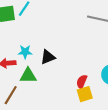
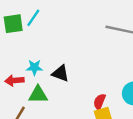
black triangle: (48, 57) -> (60, 73), turned 42

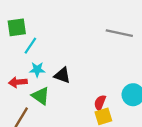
cyan line: (33, 18) -> (30, 46), moved
green triangle: (38, 95) -> (41, 96), turned 36

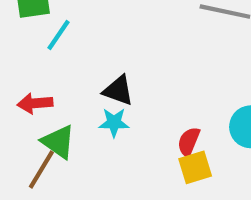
cyan star: (37, 70) -> (114, 123), moved
green triangle: (41, 96) -> (58, 142), moved

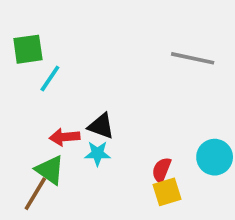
red arrow: (35, 103) -> (65, 137), moved

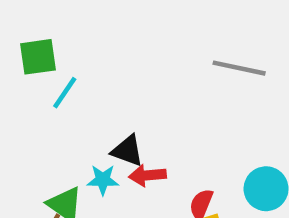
red arrow: (65, 137) -> (148, 175), moved
cyan star: (97, 153) -> (103, 180), moved

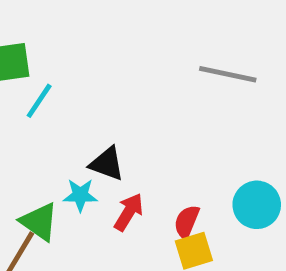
red arrow: (148, 175) -> (129, 212), moved, turned 126

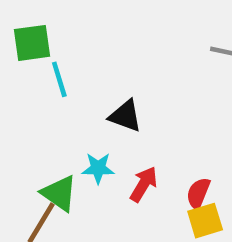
cyan line: (39, 101) -> (59, 79), turned -51
black triangle: (107, 164) -> (125, 116), moved

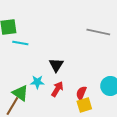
cyan line: (59, 79) -> (20, 43), turned -63
black triangle: (125, 116) -> (56, 65), moved, turned 42

